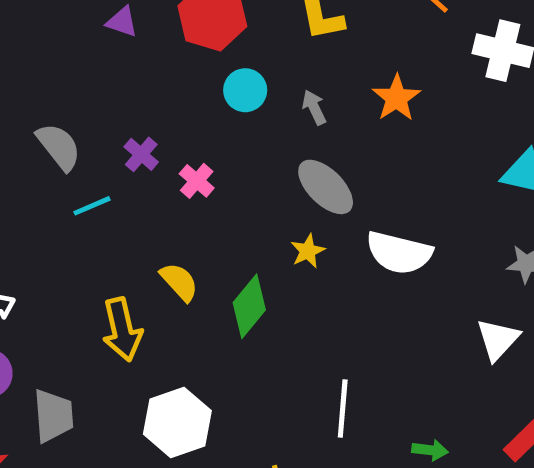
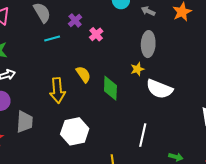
gray arrow: (314, 107) -> (148, 11), turned -48
gray ellipse: (326, 187) -> (148, 44), turned 40
white semicircle: (399, 253) -> (159, 89), moved
green diamond: (249, 306) -> (110, 88), turned -45

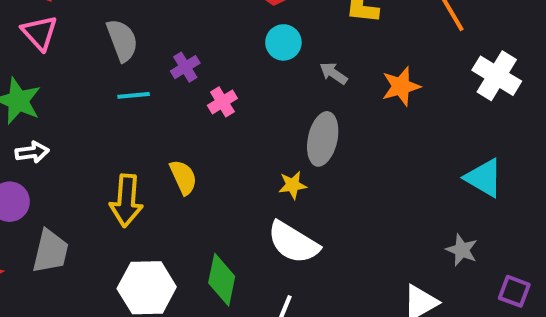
green diamond: (110, 88) -> (222, 280), moved
white semicircle: (159, 89) -> (293, 242), moved

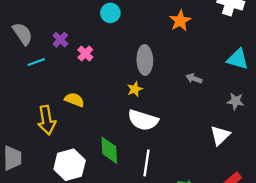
gray arrow: (334, 73) -> (194, 79), moved
yellow semicircle: (183, 177) -> (74, 100), turned -30

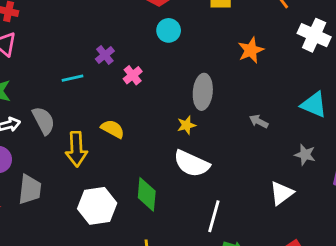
gray semicircle: (23, 34) -> (44, 121), moved
white line: (146, 163) -> (214, 216), moved

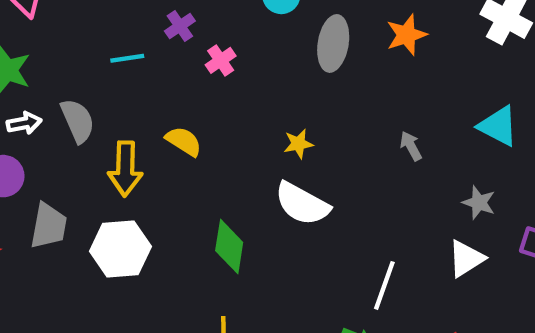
gray ellipse: (203, 92) -> (333, 43), moved
gray arrow: (259, 121) -> (411, 146), turned 30
white triangle: (282, 193) -> (466, 259), moved
white hexagon: (97, 206) -> (120, 249), moved
white line: (214, 216) -> (384, 285), moved

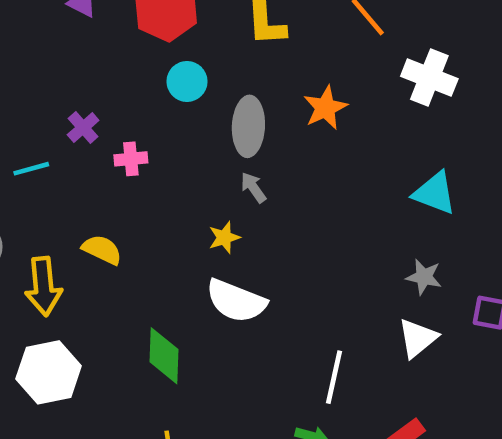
pink cross: (221, 60) -> (131, 159), turned 36
gray arrow: (411, 146) -> (253, 187), moved

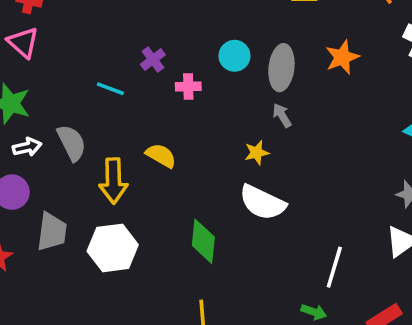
cyan circle: (187, 81) -> (234, 56), moved
cyan line: (31, 169) -> (110, 89), turned 32

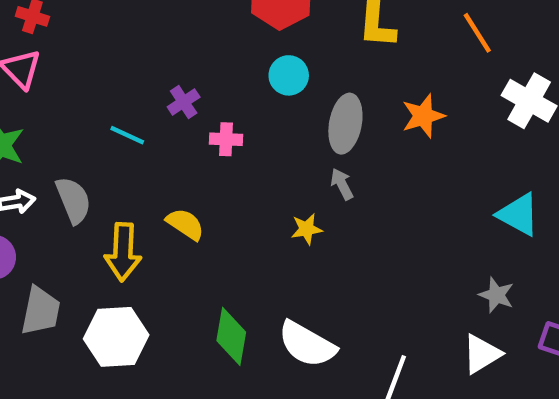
cyan circle: (234, 56) -> (289, 75), moved
white semicircle: (262, 203) -> (307, 344), moved

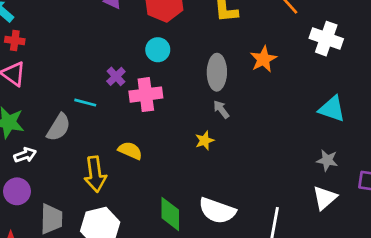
cyan circle: (289, 75) -> (158, 50), moved
pink cross: (226, 139) -> (146, 95), size x1.6
gray semicircle: (73, 200) -> (59, 127), moved, turned 64

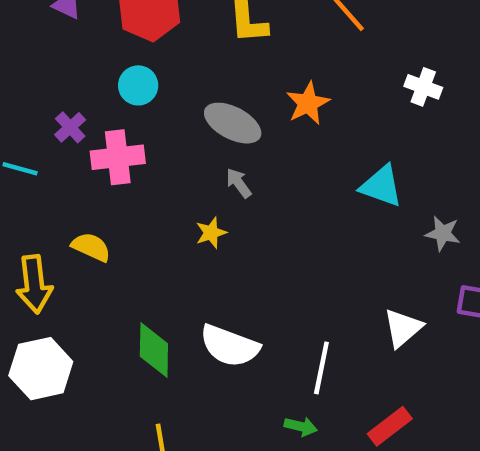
white cross: (326, 39) -> (423, 87), moved, size x0.7
gray ellipse: (217, 72) -> (233, 123), turned -64
cyan triangle: (332, 109) -> (381, 186), moved
gray star: (327, 160) -> (443, 233), moved

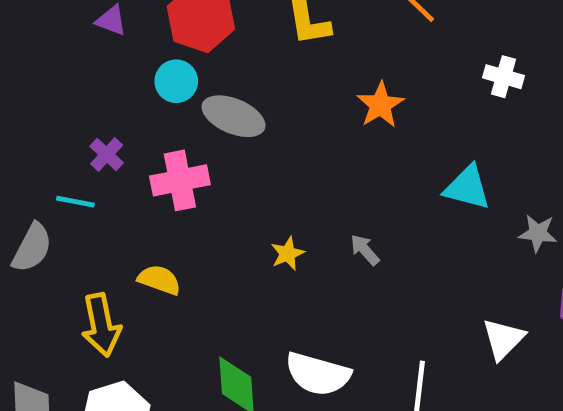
cyan circle: (138, 85) -> (176, 81), moved
gray ellipse: (233, 123) -> (234, 116), moved
purple cross: (70, 127) -> (107, 154), moved
gray arrow: (239, 183) -> (365, 250), moved

